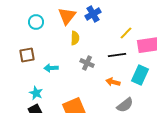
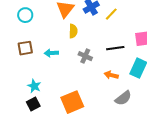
cyan circle: (36, 22) -> (25, 15), moved
yellow line: (126, 33) -> (111, 14), moved
cyan arrow: (51, 68) -> (51, 53), moved

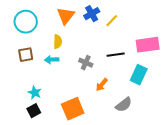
cyan circle: (25, 15) -> (26, 22), size x1.5
yellow semicircle: (73, 31) -> (58, 42), moved
orange arrow: (111, 75) -> (102, 85), moved, turned -64

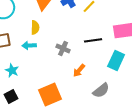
cyan star: (35, 93) -> (12, 70), moved

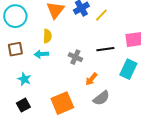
gray semicircle: (101, 90) -> (101, 98), moved

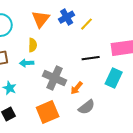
gray cross: (75, 57) -> (55, 78), moved, size x1.6

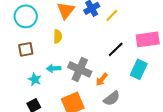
black line: (91, 58) -> (116, 49), turned -36
cyan arrow: (27, 63) -> (54, 68), moved

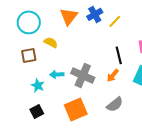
yellow semicircle: (58, 36) -> (51, 42), moved, turned -64
black line: (116, 49) -> (119, 55), turned -60
orange arrow: (102, 79) -> (113, 75), moved

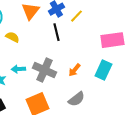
black line: (119, 55) -> (56, 32), moved

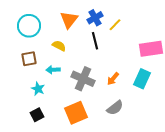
yellow semicircle: (12, 37) -> (59, 46), moved
cyan arrow: (18, 69) -> (53, 70), moved

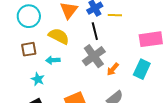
yellow line: (115, 25) -> (115, 15), turned 48
yellow semicircle: (59, 46) -> (59, 36), size x1.5
gray cross: (83, 79) -> (94, 56), moved, turned 30

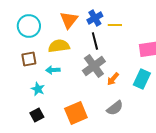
yellow semicircle: (59, 36) -> (59, 46), turned -35

